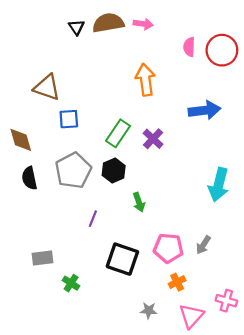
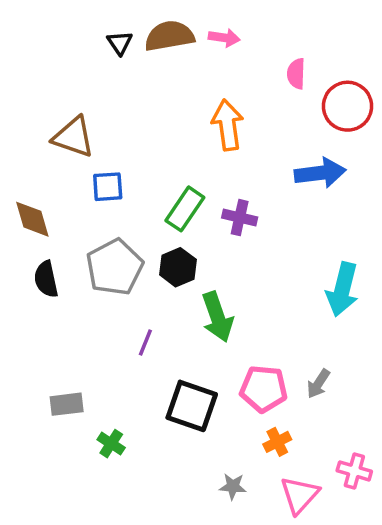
red circle: (222, 50) -> (348, 106), moved
purple cross: (153, 139) -> (240, 218), turned -30
green arrow: (139, 202) -> (217, 317), size x1.6

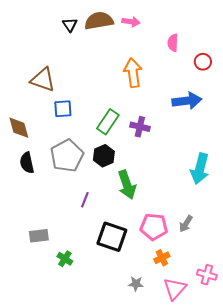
red circle: (348, 106) -> (203, 62), size x0.6

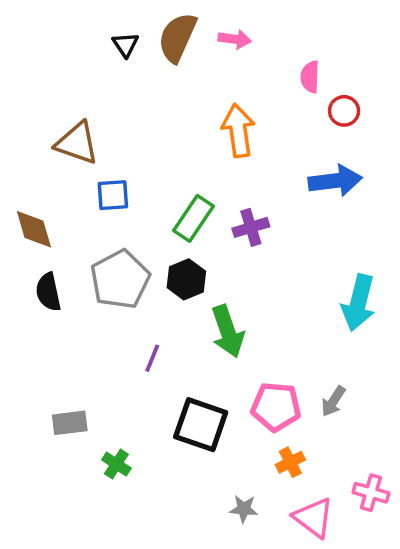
brown semicircle: (99, 21) -> (177, 37), turned -56
red circle: (203, 62) -> (344, 111), moved
purple cross: (140, 127) -> (251, 227), turned -30
pink triangle: (175, 289) -> (314, 518), turned -35

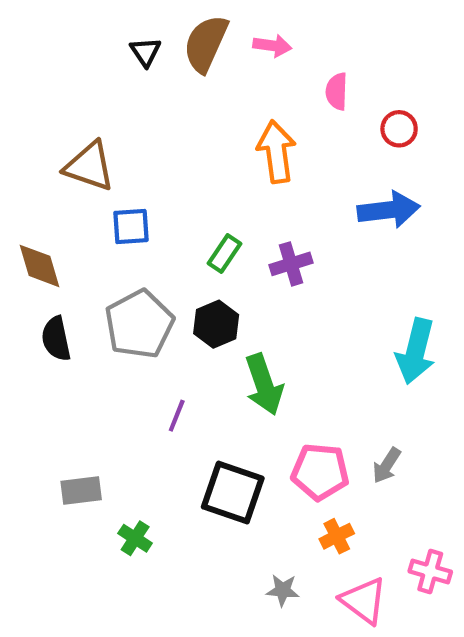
pink semicircle: (310, 77) -> (337, 91), moved
green rectangle: (194, 218) -> (224, 254), size x0.7

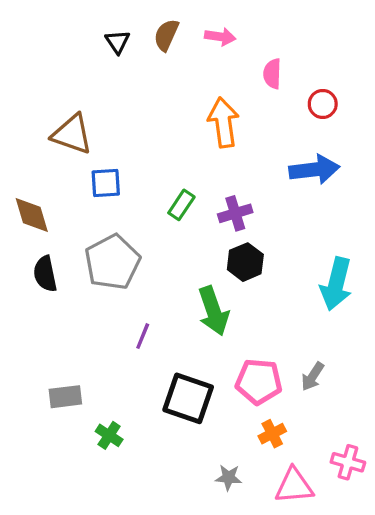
brown semicircle: (206, 44) -> (166, 35), size x0.7
black hexagon: (216, 324) -> (245, 262), moved
pink triangle: (364, 601) -> (294, 486), turned -42

